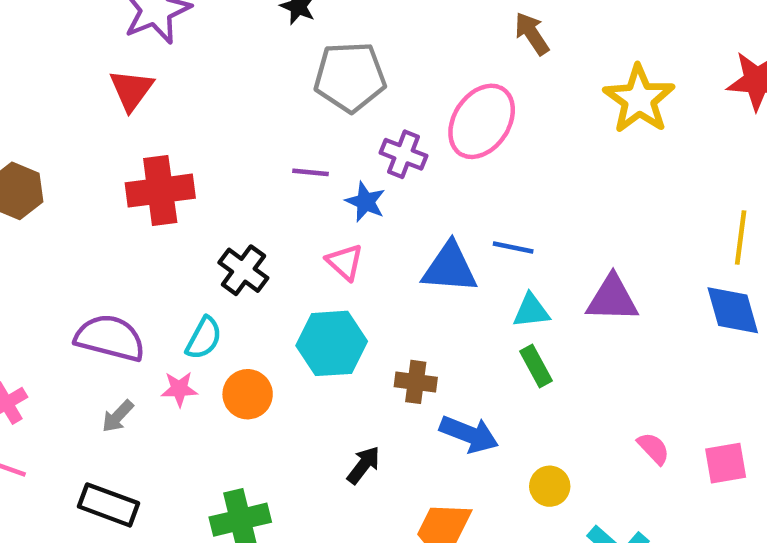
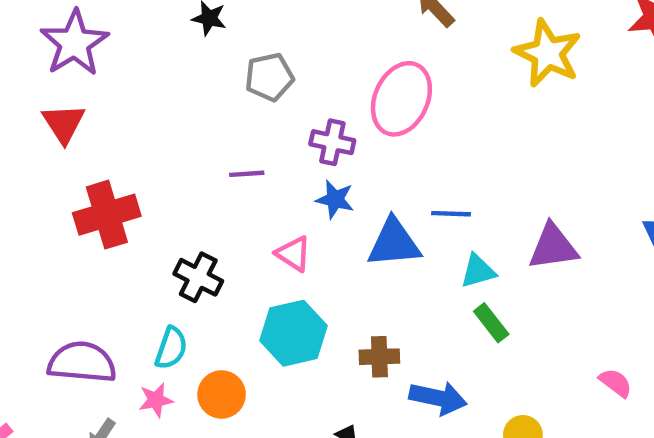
gray pentagon: (350, 77) -> (269, 77), size x0.7
blue star: (365, 202) -> (335, 199), moved

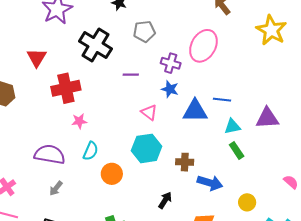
red triangle: (64, 123) -> (37, 58), moved
black cross: (198, 277) -> (95, 45), moved, size x1.5
pink star: (156, 400) -> (79, 121), moved

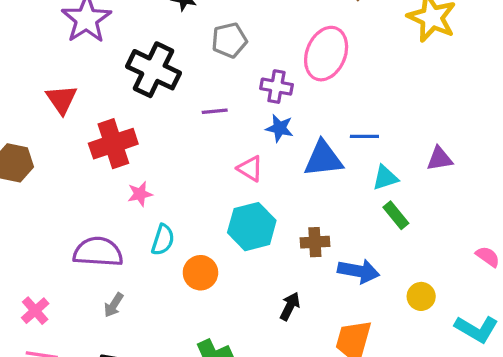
purple triangle: (267, 118) -> (440, 159), size x0.7

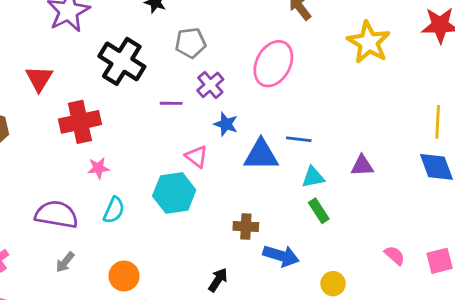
purple cross: (276, 87) -> (210, 85), moved, turned 32
cyan hexagon: (252, 227) -> (174, 193), moved
orange circle: (200, 273) -> (124, 276), moved

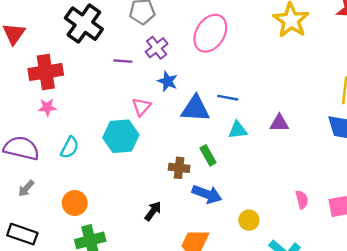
pink triangle: (197, 156) -> (141, 107), turned 30
pink star: (98, 168) -> (47, 107), moved
green rectangle: (319, 211) -> (208, 155), moved
pink semicircle: (395, 255) -> (302, 200), turned 30

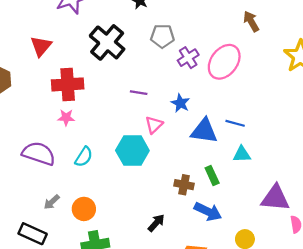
purple cross: (157, 48) -> (188, 58), moved
purple line: (123, 61) -> (139, 93), moved
purple triangle: (279, 123) -> (275, 198), moved, size x1.6
gray arrow: (26, 188) -> (52, 202), moved

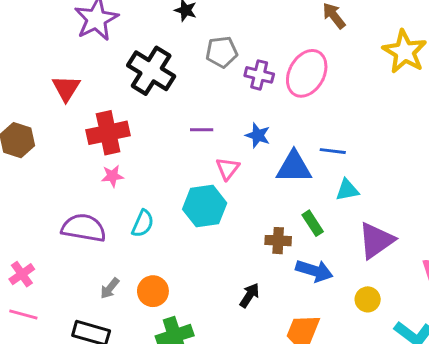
purple cross: (188, 58) -> (259, 75), turned -35
purple triangle: (275, 198) -> (376, 240), moved, turned -32

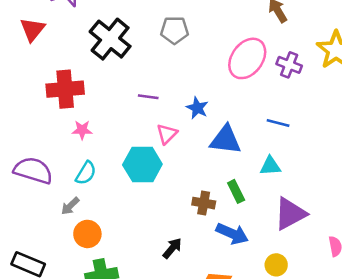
purple cross: (259, 75) -> (289, 65), moved
red triangle: (66, 88) -> (32, 30), moved
blue line: (333, 151) -> (278, 123), moved
pink star: (112, 176) -> (82, 130), moved
gray arrow: (110, 288) -> (70, 206), moved

